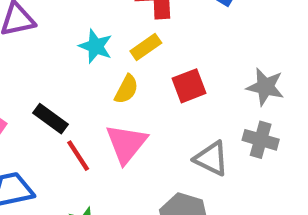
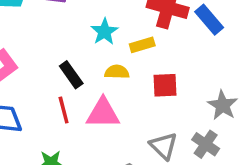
yellow semicircle: (126, 89) -> (117, 72), turned -135
black rectangle: (51, 119) -> (71, 75), moved
pink triangle: (126, 144) -> (103, 113), turned 33

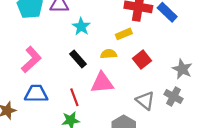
cyan star: (104, 32) -> (81, 27), moved
red square: (165, 85) -> (142, 60), turned -30
red line: (64, 110) -> (74, 97), moved

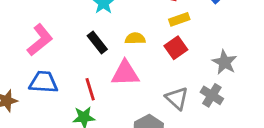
yellow rectangle: (124, 34) -> (179, 19), moved

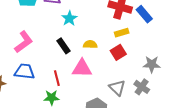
gray star: (225, 62) -> (152, 64), turned -30

